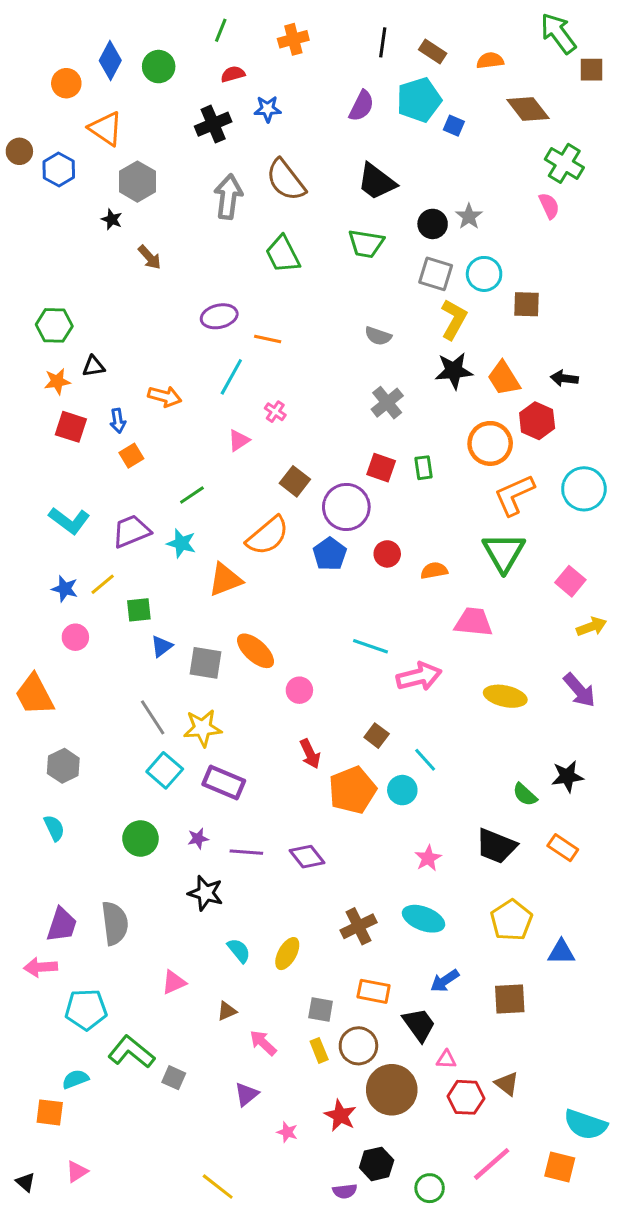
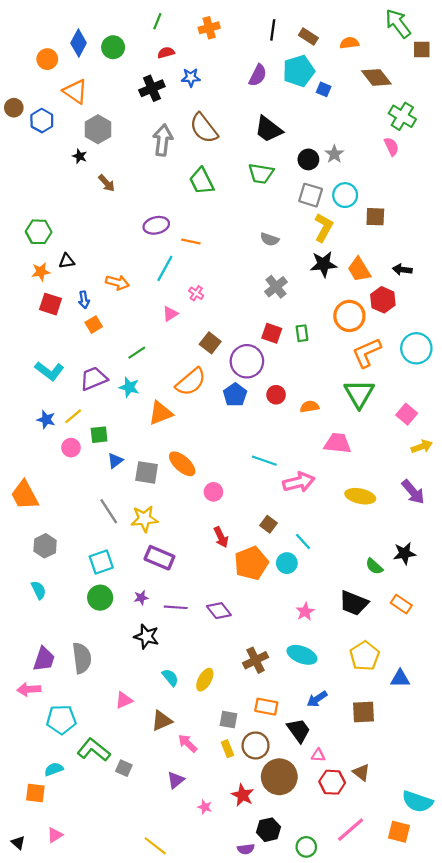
pink circle: (75, 637) -> (71, 448), moved
cyan square: (165, 770) -> (101, 562), moved, turned 30
brown triangle: (227, 1011) -> (162, 721), size x1.5

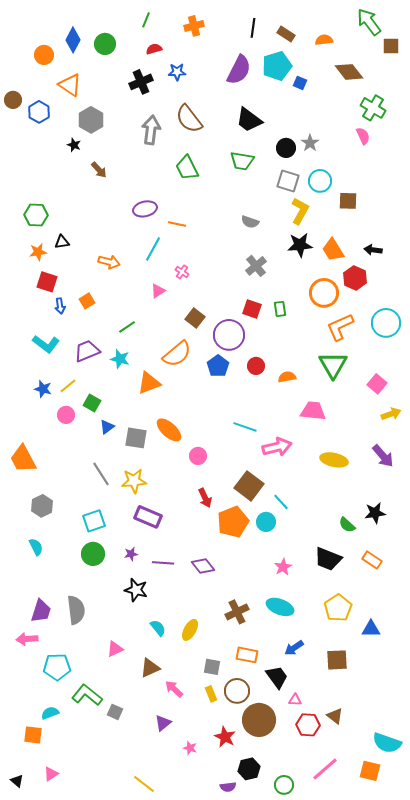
purple semicircle: (258, 75) -> (239, 70), size x1.4
blue arrow: (84, 300) -> (60, 306), moved
green square: (99, 435) -> (92, 403), turned 36
brown square: (268, 524) -> (249, 486), size x1.8

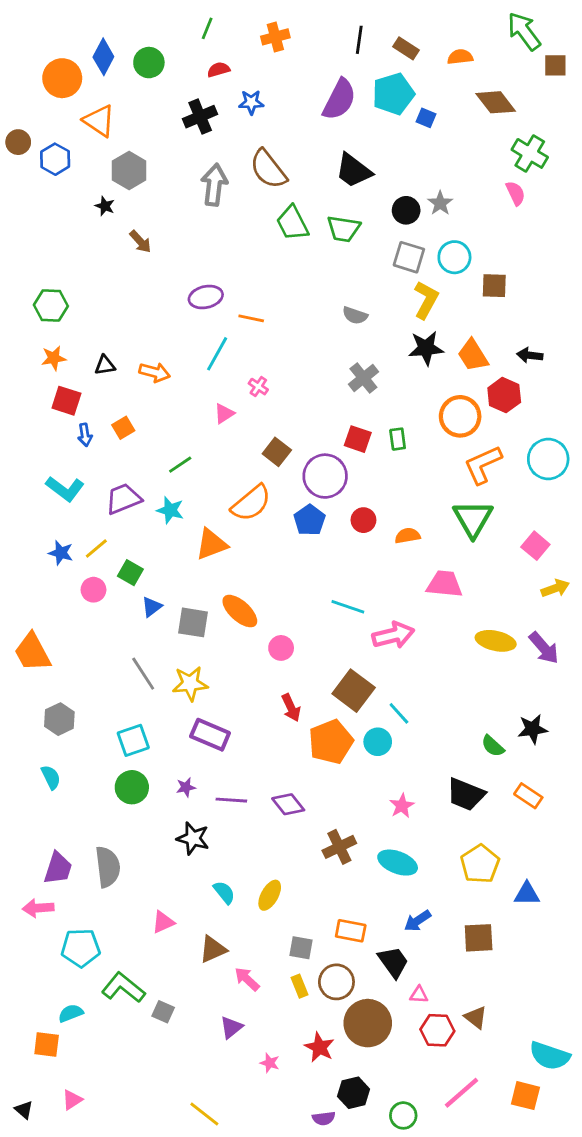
orange circle: (44, 55) -> (62, 78), size x1.4
green trapezoid: (187, 168) -> (292, 223), moved
black triangle: (62, 242) -> (105, 365), moved
yellow ellipse: (334, 460) -> (496, 641), moved
brown cross: (237, 612) -> (339, 847), moved

